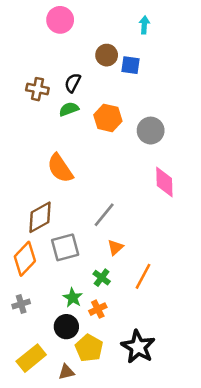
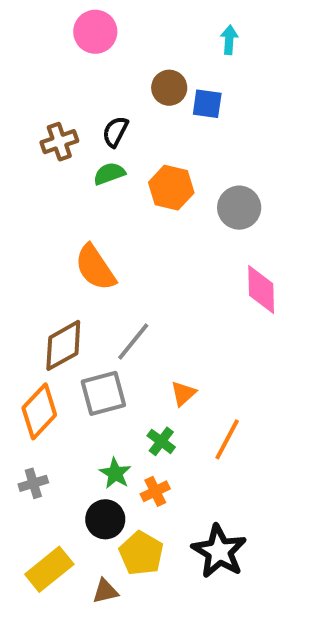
brown cross: (37, 89) -> (59, 142), turned -30
gray line: (104, 215) -> (133, 341), moved

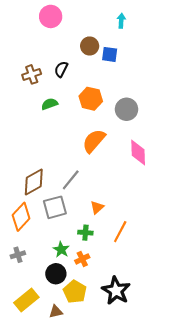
green semicircle: (109, 174) -> (50, 104), moved
orange semicircle: (95, 268) -> (94, 141), moved, turned 75
green cross: (161, 441) -> (85, 233), turned -32

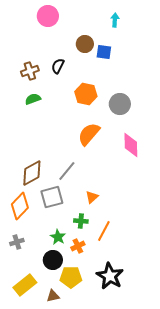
green semicircle: (50, 104) -> (33, 99), moved
orange line: (120, 232) -> (104, 231), moved
yellow pentagon: (75, 292) -> (71, 277), turned -30

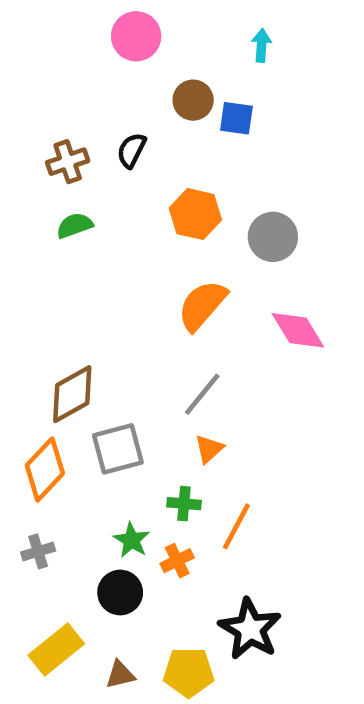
pink circle: (48, 16) -> (136, 36), moved
pink diamond: (131, 145) -> (298, 330), turned -30
gray line: (67, 171) -> (202, 394), moved
yellow pentagon: (71, 277) -> (189, 672), moved

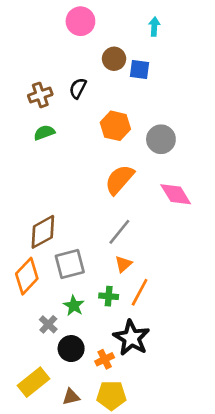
orange line: (236, 526) -> (140, 292), moved
green star: (132, 540) -> (74, 306), moved
gray cross: (38, 551) -> (48, 324), moved, turned -30
orange cross: (177, 561) -> (105, 359), moved
black star: (250, 629) -> (131, 338), moved

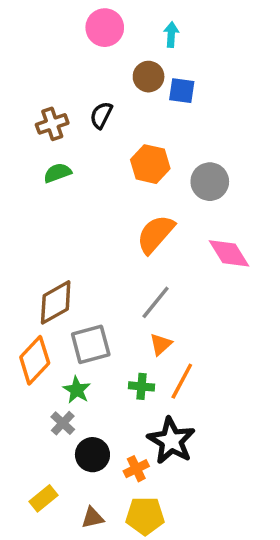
cyan arrow: (154, 27) -> (171, 35), moved
green star: (74, 306) -> (77, 390), moved
yellow rectangle: (34, 382) -> (43, 498), size x0.7

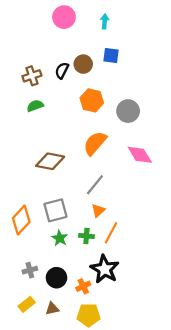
brown circle: (149, 77) -> (83, 64), moved
brown diamond: (56, 302) -> (50, 161), moved, turned 40
green star: (77, 390) -> (60, 238), moved
gray cross: (63, 423) -> (30, 270), moved, turned 32
brown triangle: (92, 518) -> (52, 309), moved

